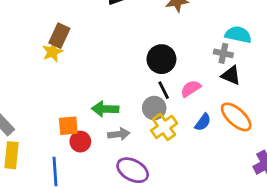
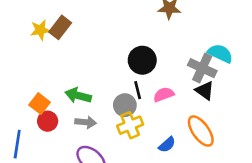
brown rectangle: (59, 36) -> (60, 27), moved
gray cross: (223, 53) -> (202, 68), size x1.5
blue semicircle: (203, 122) -> (167, 145), moved
orange square: (68, 126) -> (40, 104), turned 30

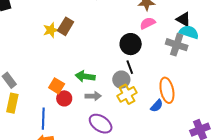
black triangle: (205, 91) -> (183, 19), moved
pink semicircle: (164, 94) -> (148, 23), moved
orange ellipse: (201, 131) -> (167, 90), moved, turned 30

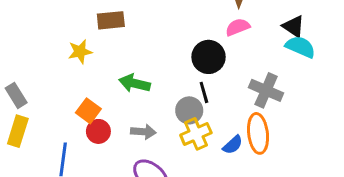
brown rectangle: (66, 26) -> (111, 20), turned 48
yellow star: (51, 30) -> (80, 52), moved
gray cross: (177, 45) -> (266, 90), moved
green arrow: (85, 76) -> (135, 83), moved
blue semicircle: (157, 106) -> (233, 145), moved

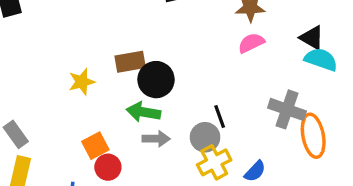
brown rectangle: (111, 20) -> (130, 62), moved
black circle: (209, 57) -> (156, 80), moved
orange square: (88, 111) -> (95, 146), turned 30
gray arrow: (143, 132) -> (156, 139), moved
orange ellipse: (258, 133) -> (313, 136), moved

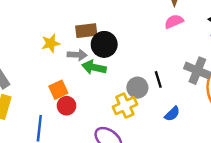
black line: (220, 117) -> (158, 79), moved
gray arrow: (156, 139) -> (77, 55), moved
yellow cross: (214, 162) -> (125, 106), moved

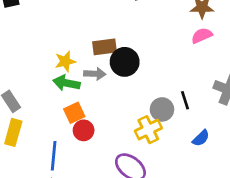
green arrow: (94, 67) -> (66, 83), moved

